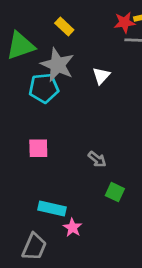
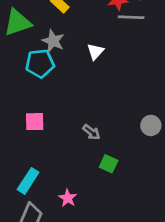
gray star: (57, 65) -> (53, 41), size x0.7
cyan rectangle: (52, 208) -> (28, 181), moved, turned -70

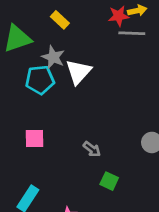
white triangle: (95, 52) -> (79, 72), moved, size x1.5

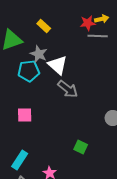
white triangle: (79, 72) -> (58, 65), turned -30
gray arrow: (92, 149) -> (68, 89), moved, size x1.5

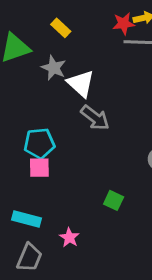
cyan pentagon: (29, 71) -> (39, 143), moved
pink square: (25, 115) -> (39, 168), moved
cyan rectangle: (20, 160) -> (27, 219), turned 72

